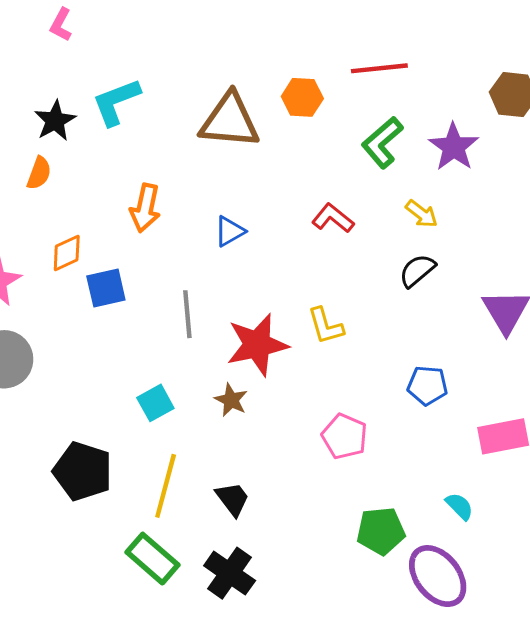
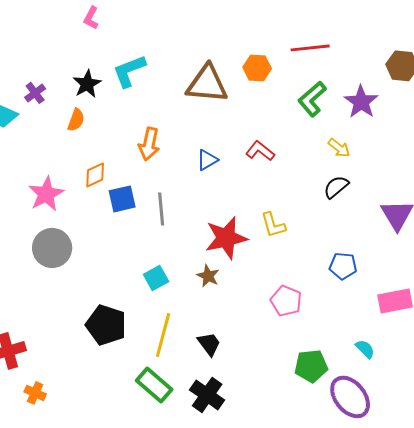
red L-shape: (333, 218) -> (260, 151), moved
gray line: (187, 314) -> (161, 209), moved

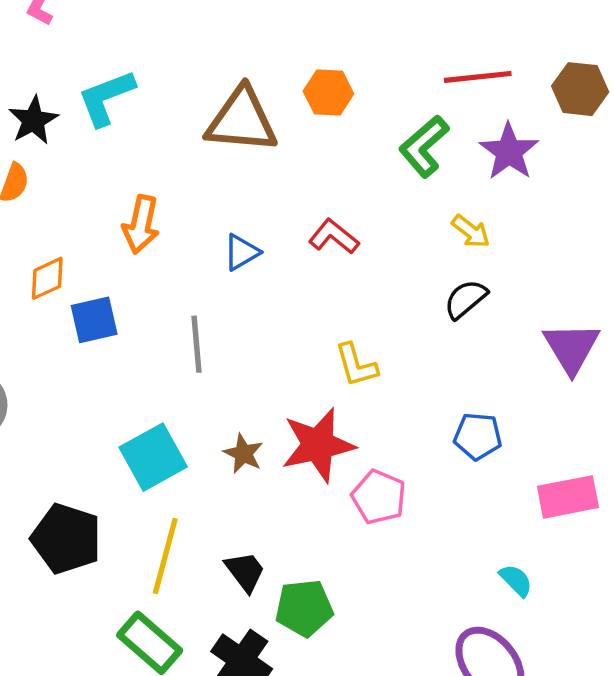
red line: (310, 48) -> (478, 77), moved
gray line: (161, 209) -> (197, 344), moved
red star: (226, 238) -> (318, 445), moved
cyan square: (156, 278) -> (153, 457), size x1.5
green pentagon: (311, 366) -> (304, 608), moved

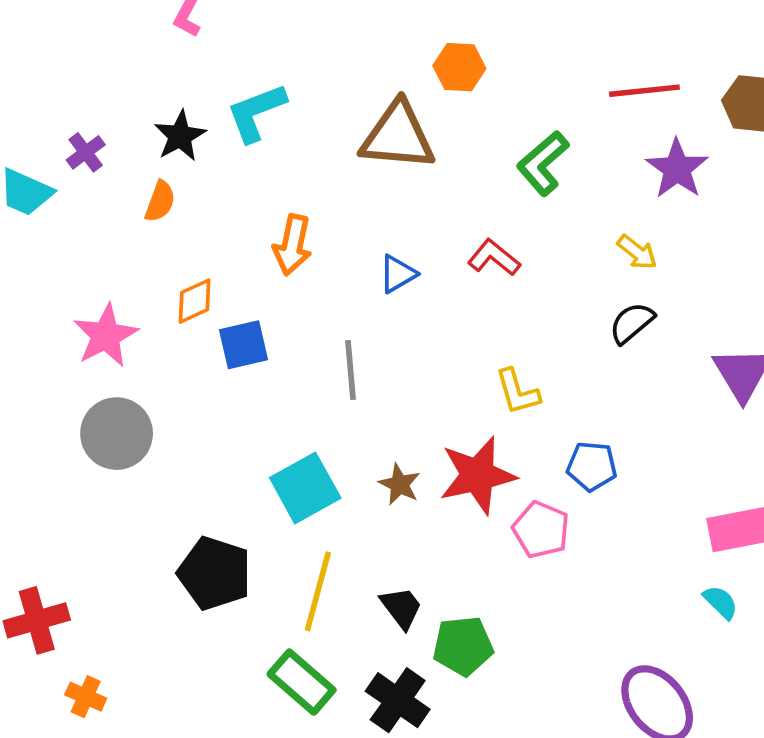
orange hexagon: (328, 93) -> (459, 67), moved
green L-shape: (424, 146) -> (543, 163), moved
blue pentagon: (478, 436) -> (592, 466), moved
cyan semicircle: (516, 580) -> (721, 602), moved

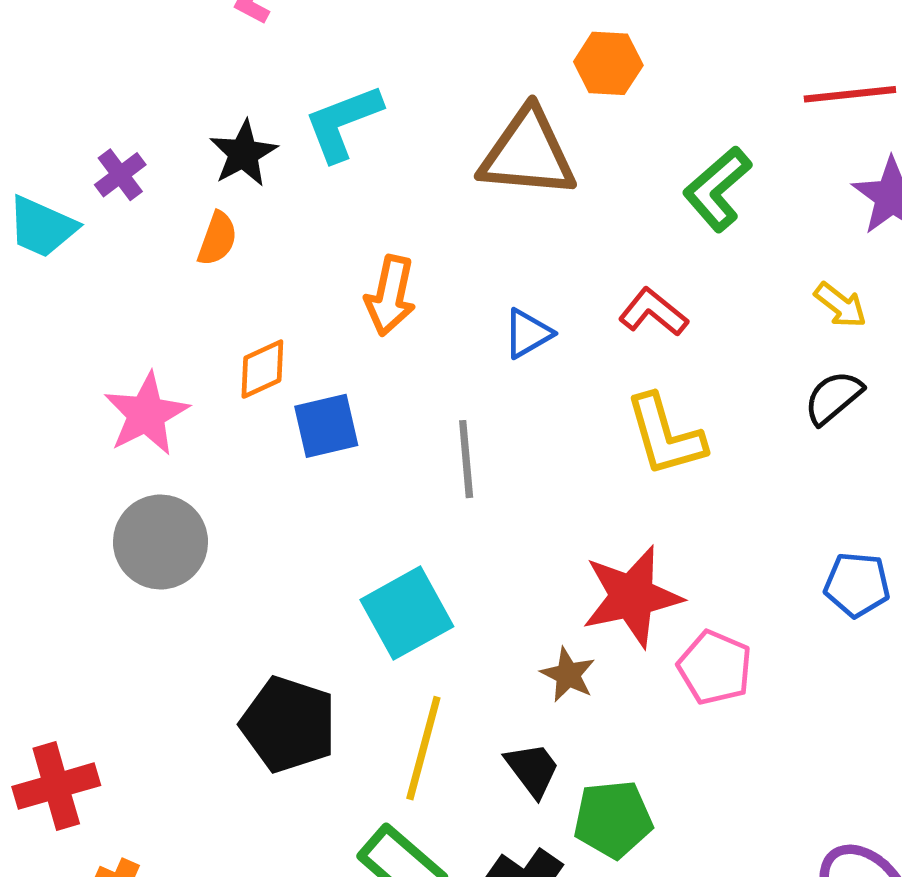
yellow L-shape: (517, 392) -> (665, 435), moved, size x1.4
blue pentagon: (592, 466) -> (857, 585), moved
brown star: (400, 484) -> (568, 675), moved

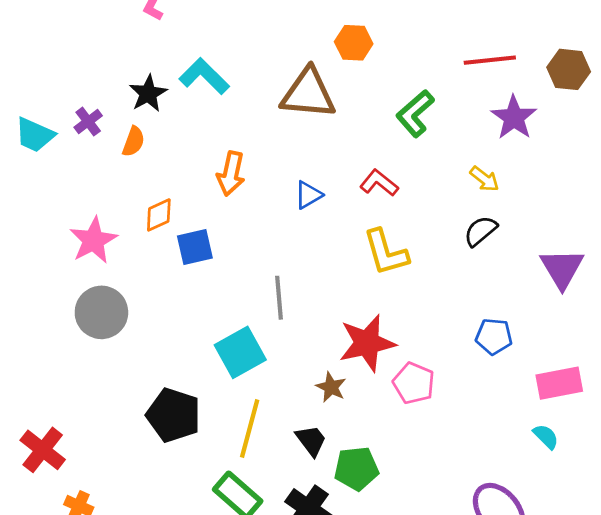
cyan L-shape: (343, 123) -> (204, 76), turned 66
purple cross: (120, 175) -> (88, 122), moved
gray line: (466, 459) -> (279, 298), moved
red cross: (56, 786) -> (43, 450), turned -36

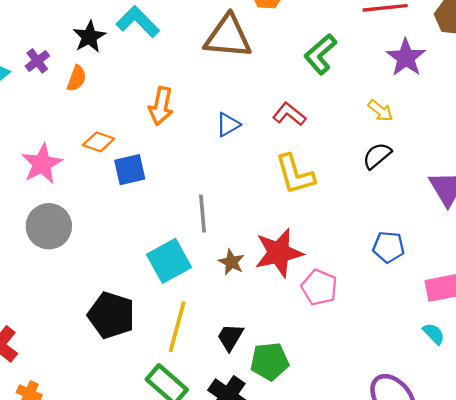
orange diamond: (159, 215) -> (99, 142), turned 44
brown star: (331, 387) -> (231, 262), moved
black trapezoid: (311, 441) -> (230, 337), turned -112

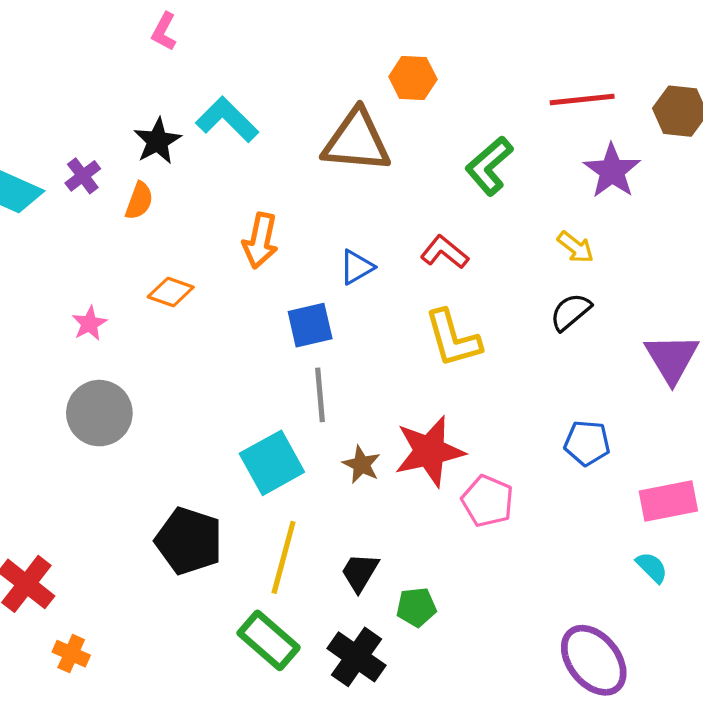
pink star: (42, 164) -> (89, 323), size x0.6
blue square: (130, 170) -> (310, 325), moved
green pentagon: (270, 361) -> (416, 607), size x0.7

